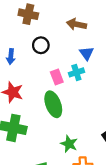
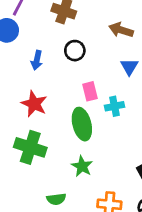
cyan cross: (76, 72) -> (115, 106), moved
green star: (69, 144) -> (82, 166), moved

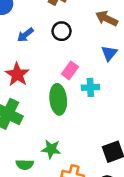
blue arrow: (37, 60) -> (25, 35), turned 30
pink rectangle: (90, 91) -> (70, 70), turned 42
green star: (82, 166) -> (51, 149), moved, turned -30

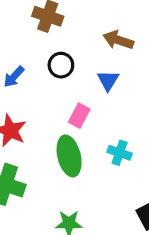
blue triangle: (109, 53) -> (108, 80), moved
cyan cross: (90, 87) -> (120, 153), moved, turned 30

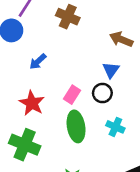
black circle: (61, 65) -> (102, 93), moved
pink rectangle: (79, 116) -> (72, 95), moved

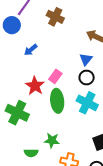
black circle: (102, 93) -> (87, 78), moved
red star: (32, 103) -> (35, 86), moved
cyan cross: (115, 127) -> (87, 103), size x1.5

